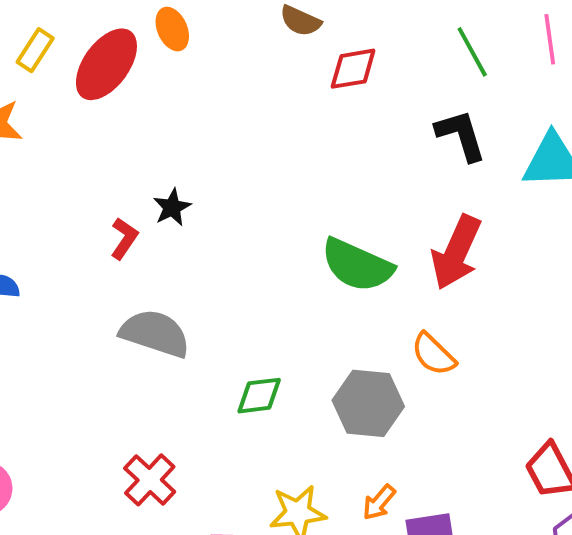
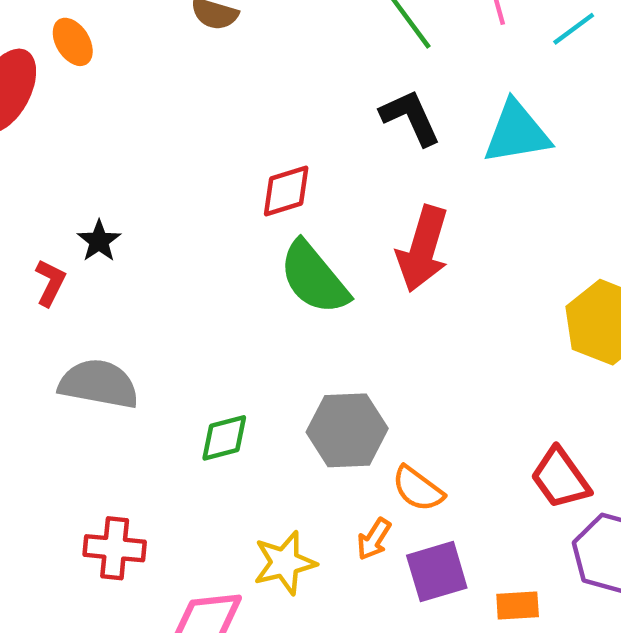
red diamond: (353, 69) -> (286, 191), moved
green semicircle: (357, 265) -> (314, 278), turned 34
orange semicircle: (433, 354) -> (418, 489), moved
red cross: (150, 480) -> (115, 548), turned -30

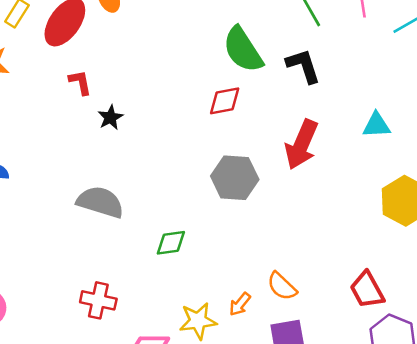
cyan triangle: (517, 133) -> (376, 125), moved, size x0.7
green semicircle: (314, 278) -> (243, 50), moved
red L-shape: (50, 283) -> (80, 82), moved, turned -44
gray hexagon: (347, 430) -> (235, 178), moved
orange arrow: (374, 539) -> (240, 304), moved

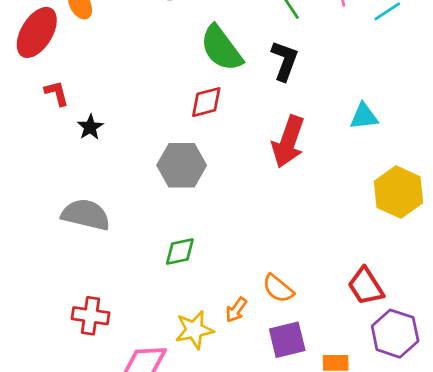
black L-shape: (303, 66) -> (285, 61), turned 42
gray hexagon: (235, 178) -> (182, 165), moved
green diamond: (171, 243) -> (180, 252), moved

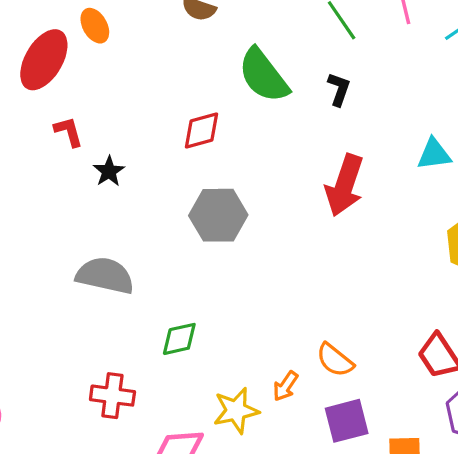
black L-shape: (285, 61) -> (339, 89), size x0.7
red diamond: (206, 102) -> (201, 130), moved
green diamond: (180, 252) -> (179, 339), moved

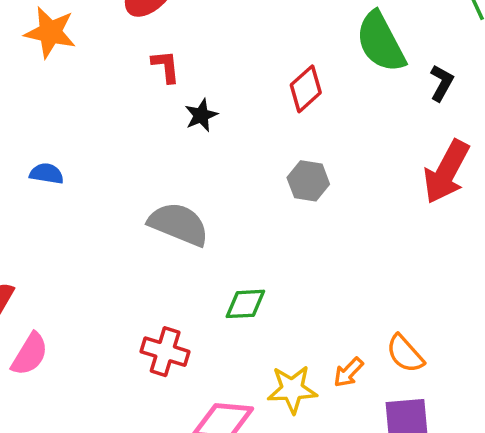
black L-shape: (339, 89) -> (442, 83), moved
red diamond: (201, 130) -> (306, 89), turned -36
gray hexagon: (218, 215) -> (308, 181), size x0.7

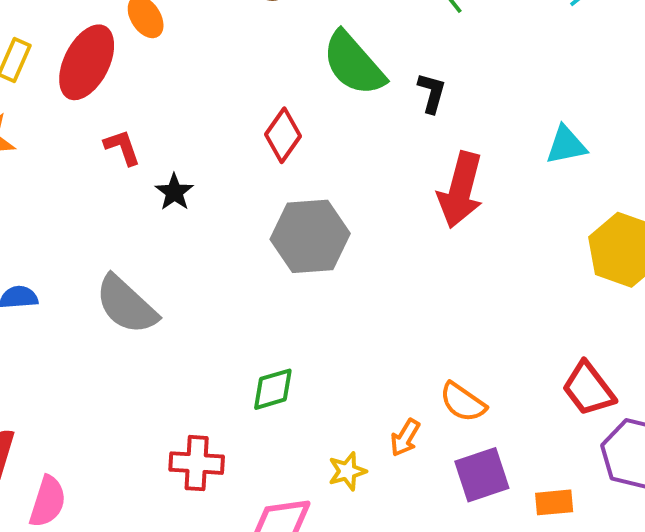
gray hexagon: (308, 181) -> (310, 236), size x1.6
gray semicircle: (179, 224) -> (126, 305), moved, turned -146
yellow star: (292, 389) -> (347, 471), size x0.7

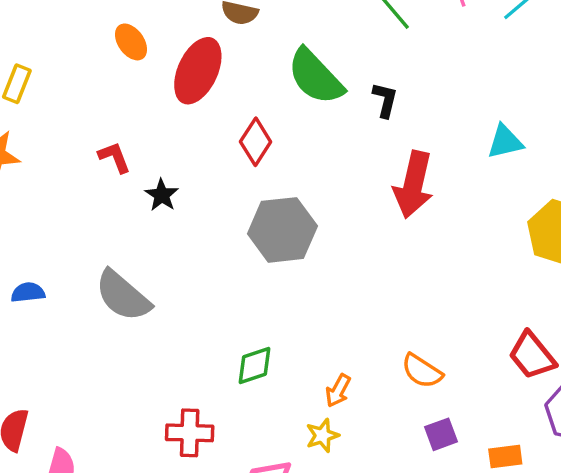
red ellipse: (87, 62) -> (198, 71), moved
orange arrow: (405, 438) -> (338, 391), moved
purple square: (482, 475) -> (441, 434), size x0.7

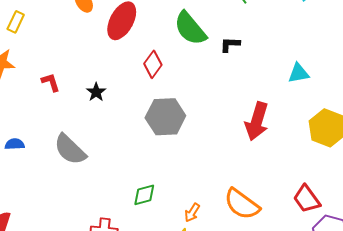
black L-shape: (385, 100) -> (230, 44), turned -105
red L-shape: (114, 157) -> (51, 82), moved
red arrow: (413, 185) -> (257, 121), moved
orange semicircle: (422, 371) -> (242, 204), size x1.5

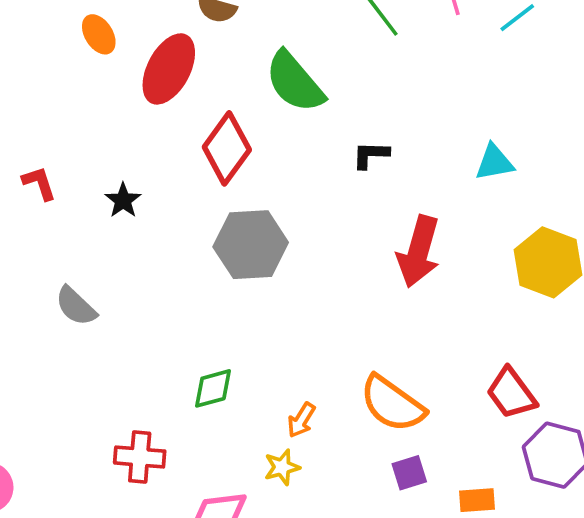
black L-shape: (230, 44) -> (371, 155), moved
red diamond: (153, 64) -> (227, 148), size x1.4
gray semicircle: (70, 149) -> (76, 306), size x0.7

